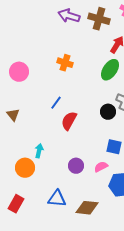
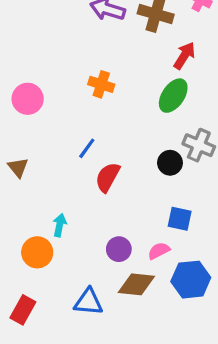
brown diamond: (87, 208) -> (136, 284), moved

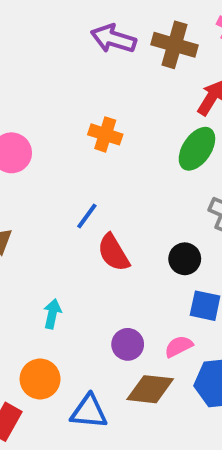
black circle: (170, 163) -> (185, 259), moved
red semicircle: (108, 177) -> (113, 253), turned -60
orange circle: (37, 252) -> (40, 379), moved

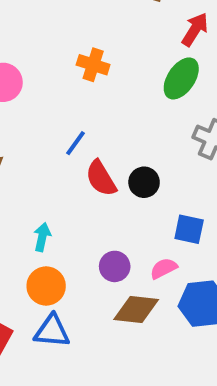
black circle: (185, 259) -> (144, 182), moved
orange circle: (40, 379) -> (46, 286), moved
blue triangle: (89, 412) -> (52, 331), moved

